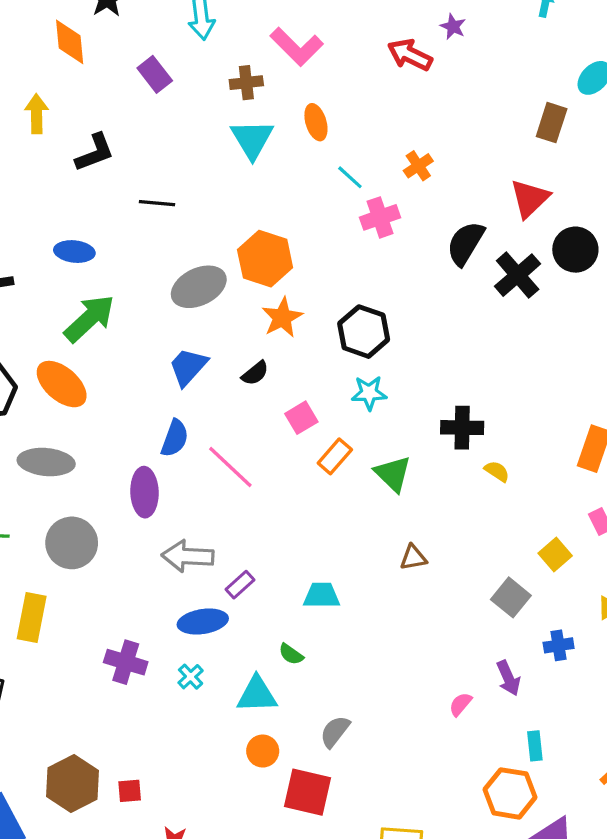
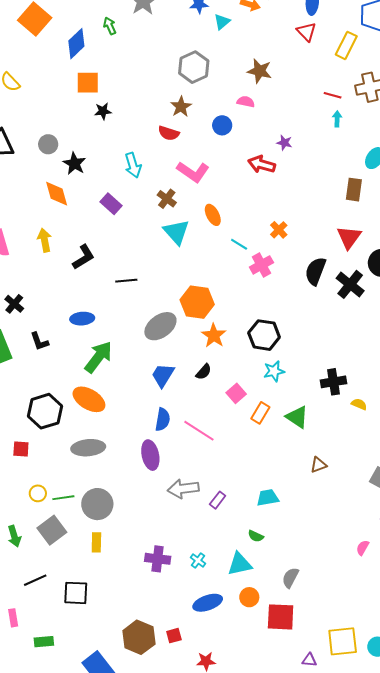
brown cross: (246, 83) -> (167, 199), turned -36
gray circle: (72, 543) -> (97, 504), moved
yellow rectangle: (32, 617) -> (96, 542), size x0.7
blue ellipse: (203, 622) -> (208, 603), moved

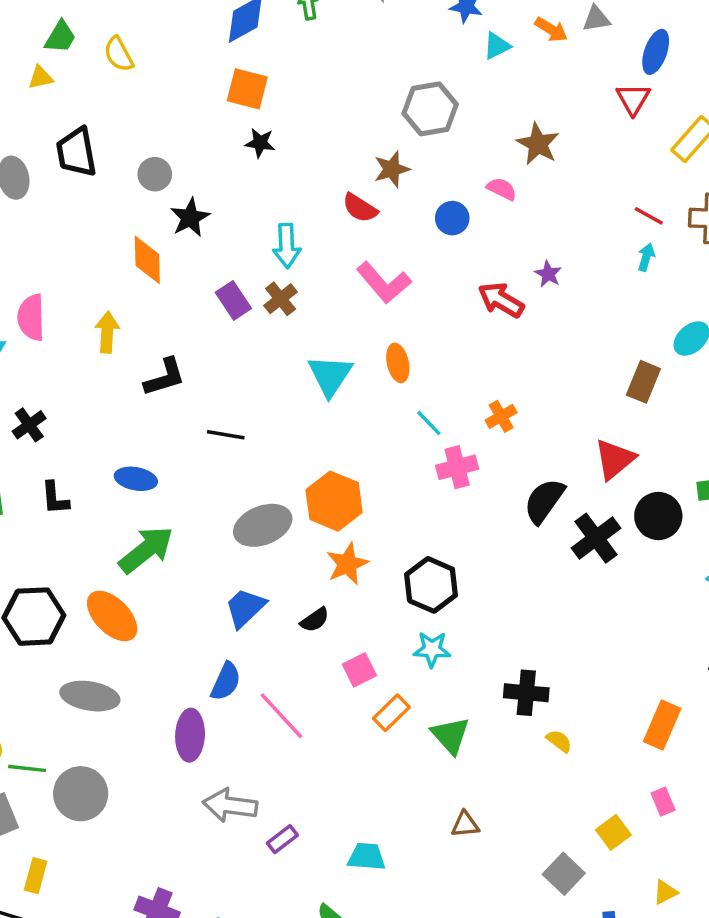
brown cross: (167, 199) -> (281, 299), moved
yellow rectangle: (96, 542) -> (36, 876), moved

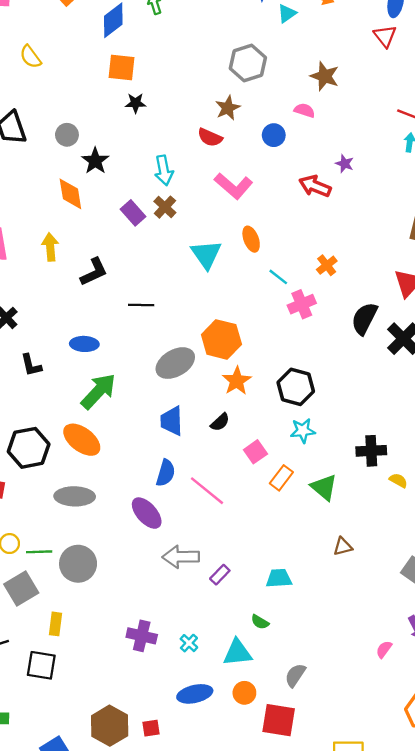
blue trapezoid: (245, 608) -> (172, 421), turned -40
purple ellipse: (190, 735) -> (147, 513), turned -36

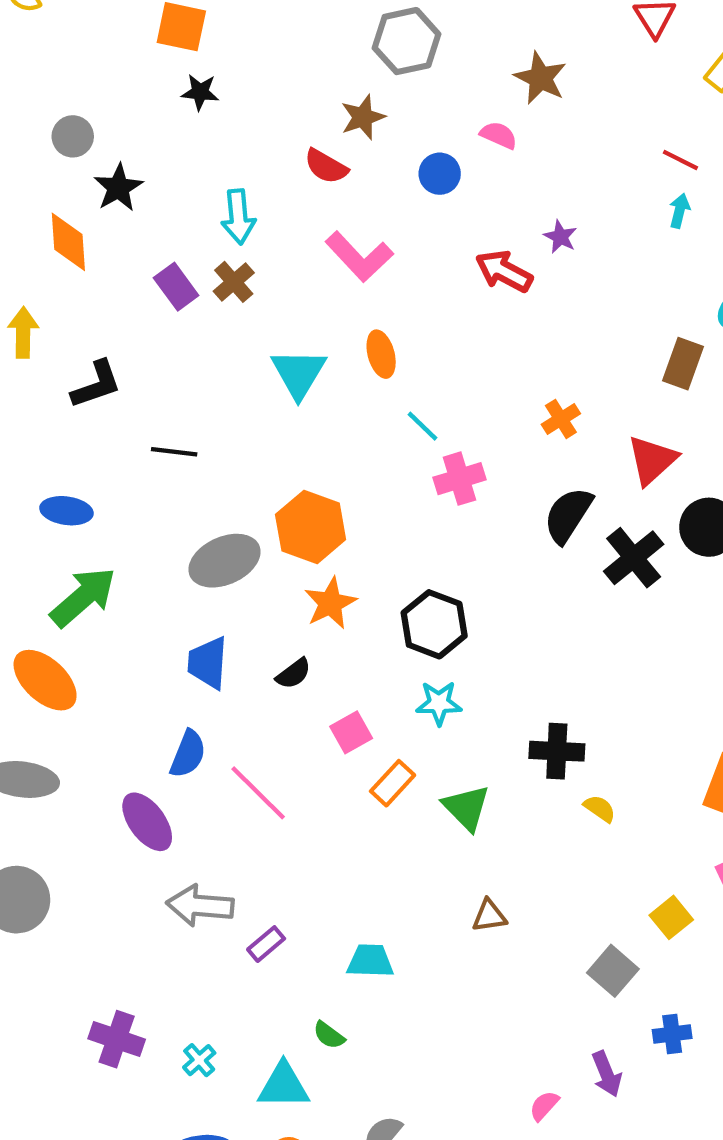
orange cross: (327, 265) -> (561, 419), moved

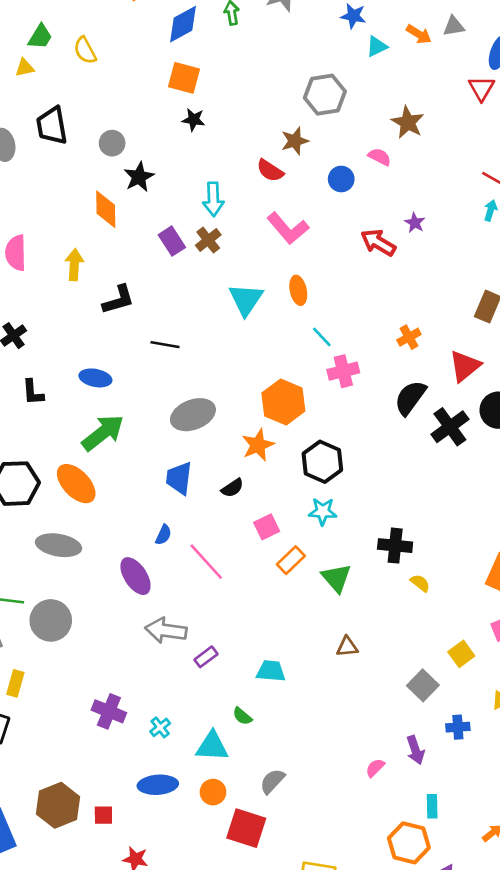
orange hexagon: (311, 527) -> (283, 402), moved
blue semicircle: (188, 754) -> (163, 535), size x0.7

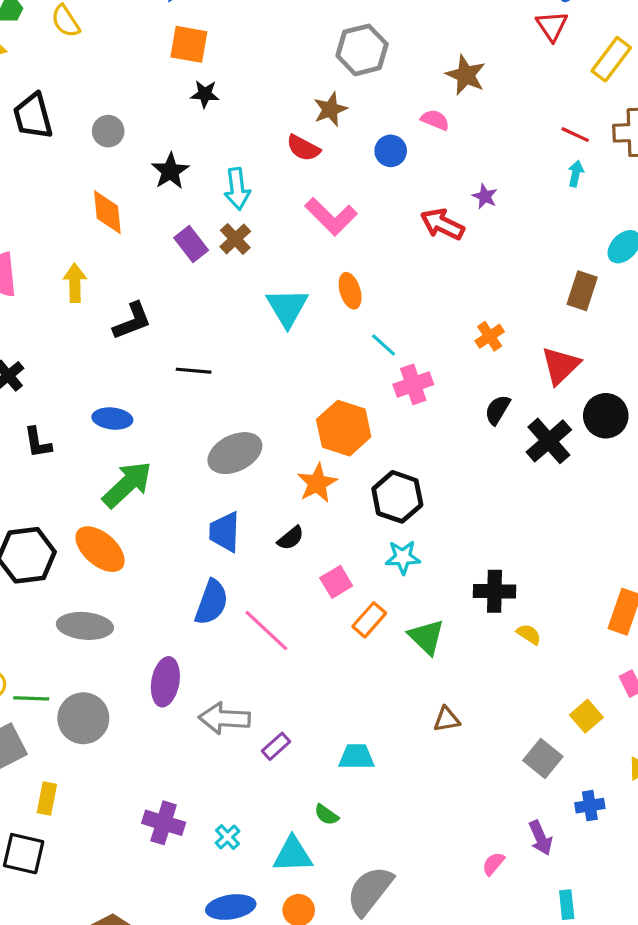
black star: (139, 177) -> (170, 171), moved
black semicircle: (410, 398) -> (497, 410), size x0.7
blue semicircle: (163, 535) -> (211, 602), size x1.8
purple ellipse: (135, 576) -> (165, 682), moved, turned 48
gray semicircle: (272, 781) -> (370, 891), size x1.6

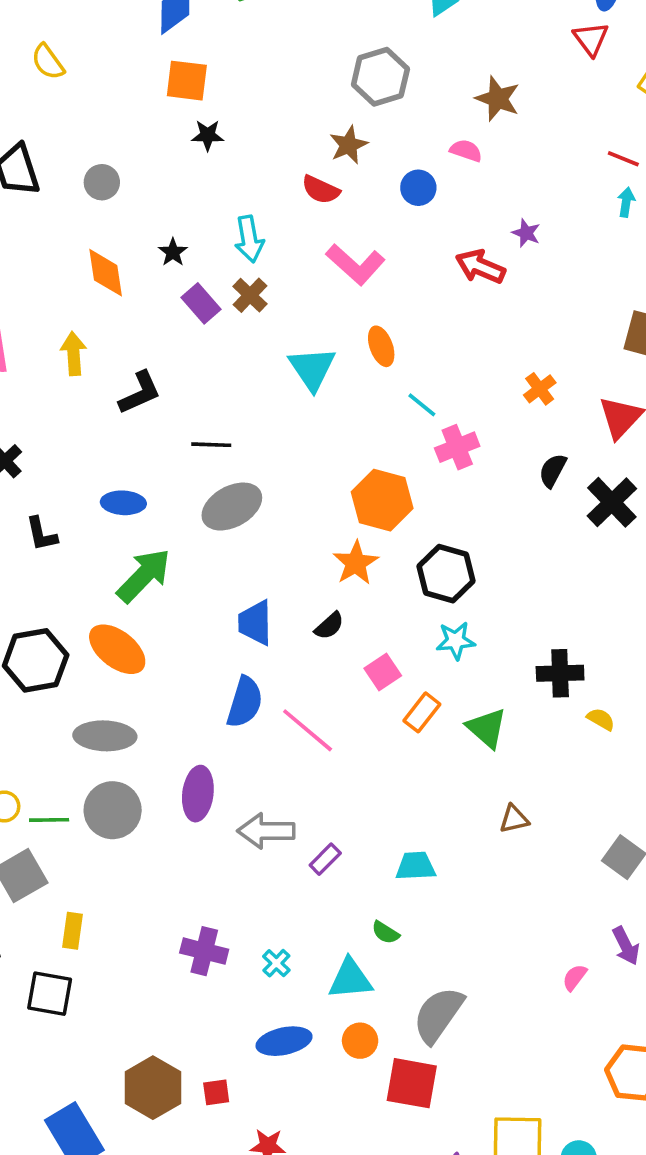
black star: (170, 171) -> (173, 252), moved, size x0.7
gray ellipse: (235, 453) -> (232, 507), moved
gray circle: (83, 718) -> (113, 810), moved

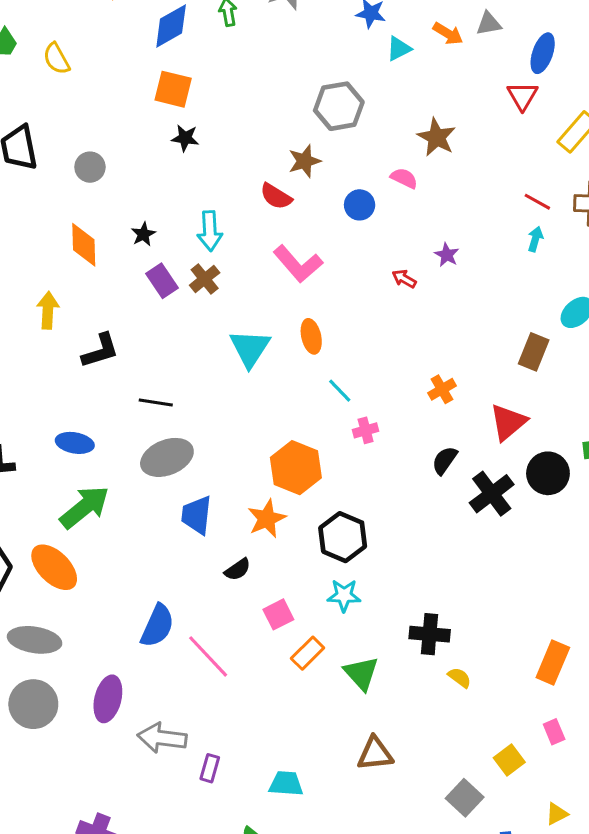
red arrow: (480, 267) -> (404, 279), size x0.6
pink cross: (457, 447) -> (366, 430), size x0.7
blue trapezoid: (255, 623) -> (197, 515), moved
brown triangle: (514, 819) -> (375, 754), size x1.4
purple rectangle: (325, 859) -> (210, 768), turned -36

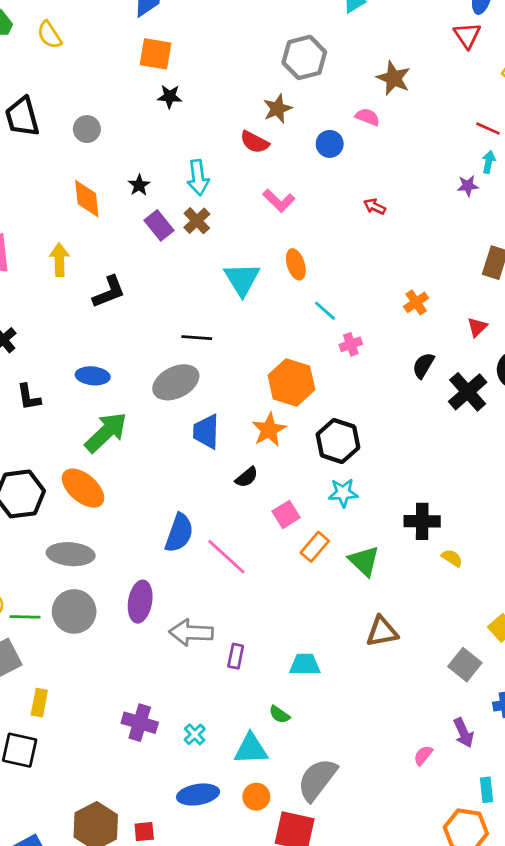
purple star: (447, 255) -> (468, 186), moved, turned -30
pink L-shape: (298, 264) -> (279, 201), size x0.7
black line: (156, 402) -> (197, 338), moved
red triangle: (508, 422) -> (477, 327), size x0.6

